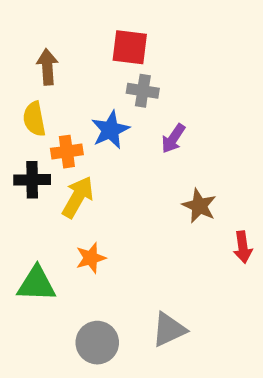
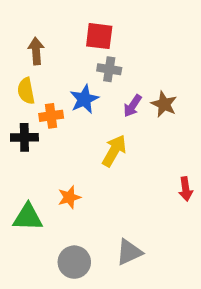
yellow arrow: (78, 197) -> (114, 151), moved
brown star: (199, 206) -> (164, 104), moved

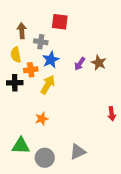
gray cross: (109, 69) -> (41, 42), moved
yellow arrow: (114, 151) -> (48, 85), moved
green triangle: (28, 217) -> (21, 146), moved

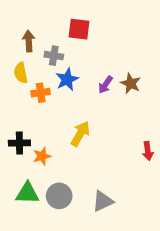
black cross: (15, 83) -> (19, 143), moved
yellow arrow: (48, 85) -> (80, 134), moved
orange star: (42, 119) -> (42, 156), moved
gray circle: (45, 158) -> (59, 196), moved

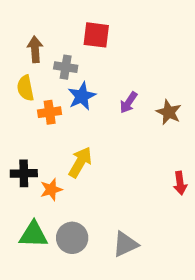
brown star: (131, 83) -> (169, 112), moved
yellow arrow: (80, 134) -> (80, 162), moved

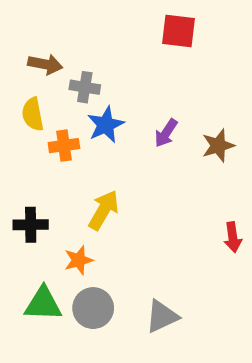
red square: (96, 35) -> (179, 31), moved
brown arrow: (35, 49) -> (45, 64), turned 105
brown star: (169, 112) -> (218, 146), turned 30
orange star: (51, 189) -> (79, 260), moved

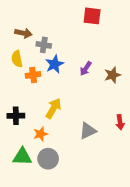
gray triangle: (162, 316) -> (88, 131), moved

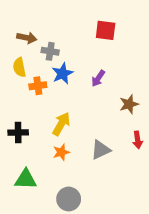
red square: (92, 16) -> (106, 30), moved
brown star: (112, 75) -> (129, 104), moved
orange star: (41, 134) -> (61, 152), moved
gray circle: (48, 159) -> (69, 199), moved

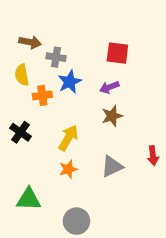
red square: (106, 30) -> (117, 53), moved
purple arrow: (98, 78) -> (109, 87), turned 35
brown star: (129, 104) -> (112, 116), moved
black cross: (18, 133) -> (20, 132), moved, turned 36

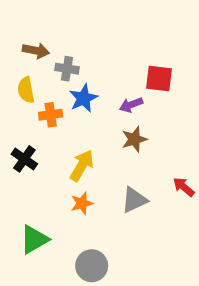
red square: (117, 53) -> (159, 79), moved
red arrow: (153, 156) -> (184, 187), turned 138
green triangle: (29, 199) -> (34, 239), turned -32

